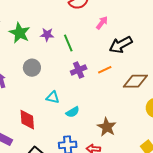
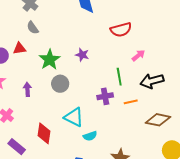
green star: (20, 33) -> (50, 60), moved
green line: (68, 43) -> (119, 77), moved
cyan triangle: (53, 97) -> (74, 117), size x1.5

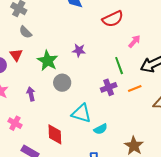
red triangle: (20, 48) -> (16, 55), turned -48

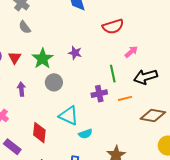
red triangle: (16, 55) -> (15, 58), moved

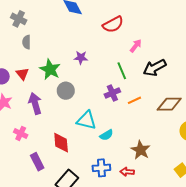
gray semicircle: (25, 27) -> (27, 42), turned 48
purple arrow: (21, 89) -> (35, 103), size x1.5
orange line: (125, 98) -> (134, 100), moved
purple rectangle: (12, 147) -> (37, 162), turned 36

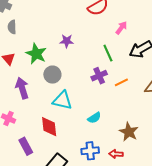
cyan triangle: (87, 120) -> (62, 100), moved

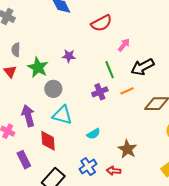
gray semicircle: (12, 27) -> (16, 50), moved
orange line: (121, 82) -> (127, 91), moved
purple arrow: (22, 88) -> (28, 116), moved
blue cross: (90, 151) -> (88, 167), turned -30

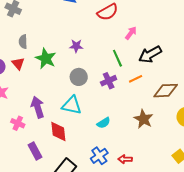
gray circle: (53, 89) -> (79, 77), moved
brown star: (127, 149) -> (143, 119), moved

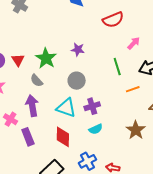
gray semicircle: (23, 42) -> (37, 81), moved, turned -48
purple cross: (109, 81) -> (92, 106), moved
red diamond: (58, 131) -> (63, 137), moved
purple rectangle: (35, 151) -> (28, 137), moved

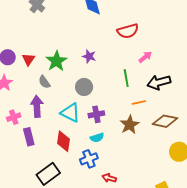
pink cross: (10, 119) -> (14, 117), turned 32
brown star: (136, 130) -> (130, 125), moved
blue cross: (88, 161) -> (89, 159), moved

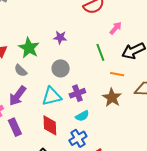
orange line: (139, 102) -> (117, 74), turned 32
purple arrow: (37, 106) -> (18, 96), turned -130
cyan triangle: (70, 113) -> (52, 96), turned -30

